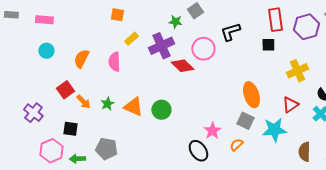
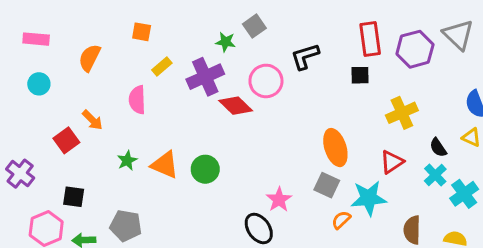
orange semicircle: (81, 59) -> (90, 58), moved
orange arrow: (83, 102) -> (92, 120), moved
orange semicircle: (236, 145) -> (341, 220), moved

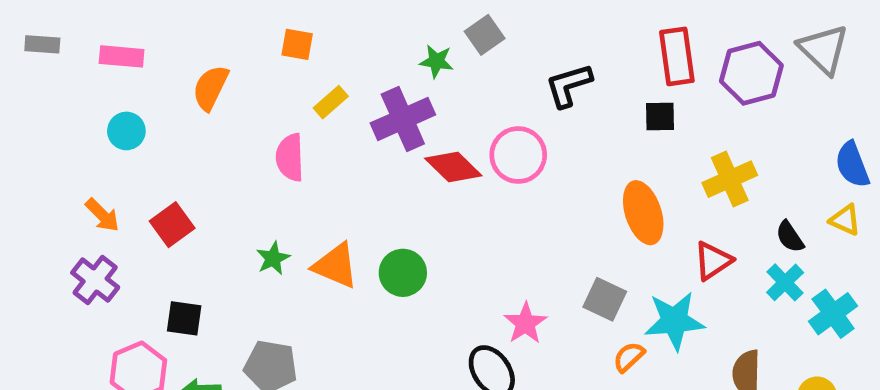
pink circle: (266, 81) -> (518, 155), moved
orange arrow: (92, 120) -> (102, 215), moved
orange ellipse: (335, 148) -> (643, 213), moved

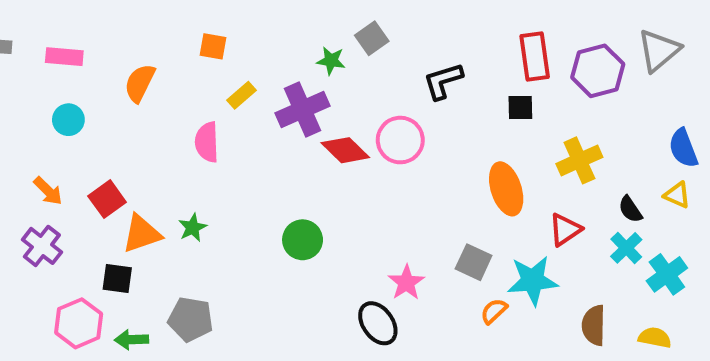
gray triangle: (823, 49) -> (659, 50), turned 36
orange triangle: (336, 266) -> (142, 234), moved, turned -42

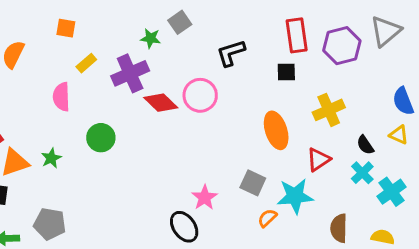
green circle: (303, 240) -> (101, 138), moved

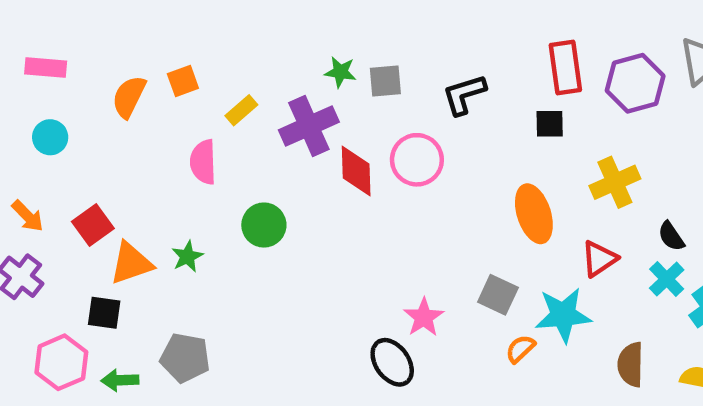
gray square: (180, 22) -> (385, 81), moved, turned 30
orange square: (66, 28) -> (183, 81), moved, turned -30
red diamond: (161, 103) -> (356, 171), turned 44

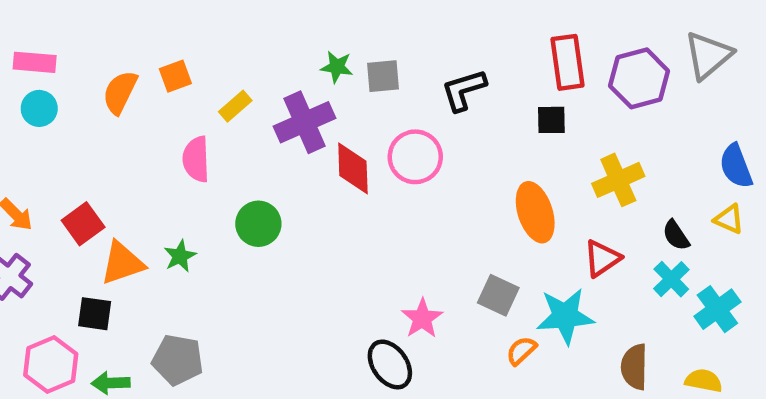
cyan circle: (50, 137) -> (39, 108), moved

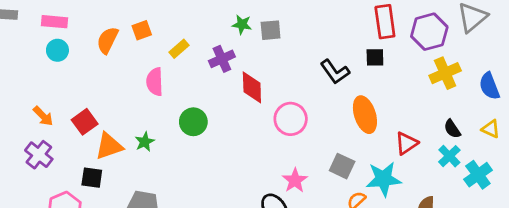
black L-shape: (464, 90) -> (335, 72), moved, turned -108
purple cross: (305, 122) -> (222, 59), size x0.7
pink circle: (415, 157) -> (291, 119), moved
yellow cross: (618, 180) -> (445, 73), moved
yellow triangle: (729, 219) -> (491, 129), moved

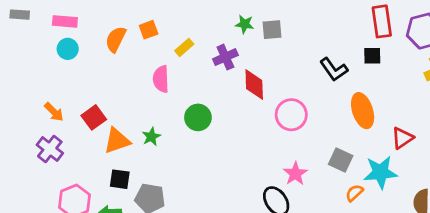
black square: (92, 178) -> (120, 179), moved

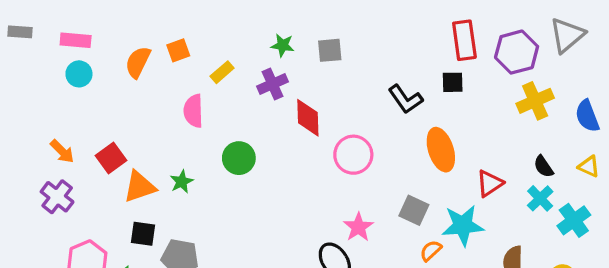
green star: (245, 24) -> (283, 45), moved

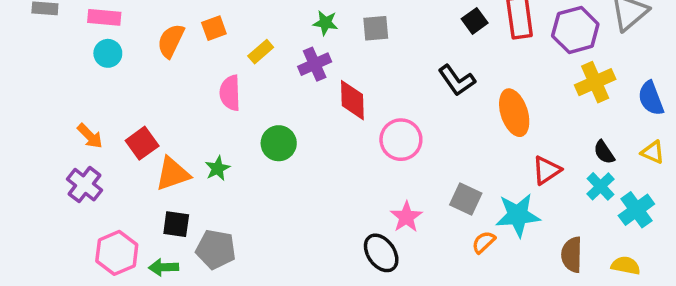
black square: (453, 82) -> (475, 21), moved, turned -35
orange ellipse: (441, 150) -> (514, 113), moved

